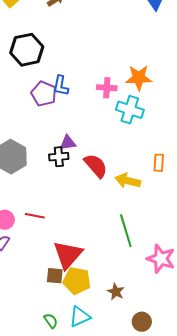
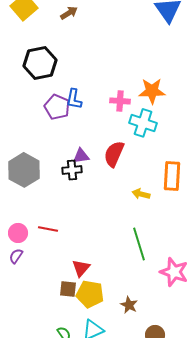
orange rectangle: (159, 163) -> (172, 176), size x1.6
red semicircle: (96, 166) -> (114, 154), moved, turned -116
yellow arrow: (128, 181) -> (141, 194), size x0.7
red triangle: (68, 255) -> (81, 268), size x0.6

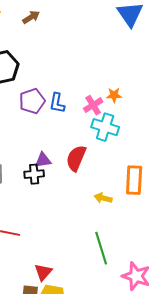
orange star: (152, 91) -> (114, 95), size x0.6
blue L-shape: (74, 99) -> (57, 103), moved
pink cross: (120, 101) -> (93, 105), moved, turned -36
purple pentagon: (57, 107) -> (32, 101), moved, turned 30

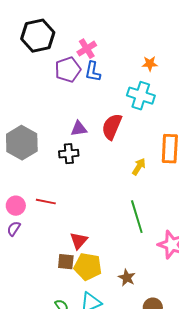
pink cross: (93, 105) -> (87, 49), moved
black cross: (34, 174) -> (69, 154), moved
yellow arrow: (103, 198) -> (139, 167), turned 108

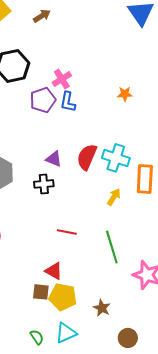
cyan cross: (141, 96) -> (116, 158), moved
purple triangle: (79, 129) -> (54, 159), turned 30
red line: (46, 202) -> (67, 232), moved
red triangle: (79, 241) -> (54, 271), turned -42

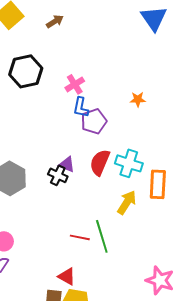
purple pentagon: (43, 100) -> (94, 121), moved
black cross: (44, 184) -> (58, 175), moved, turned 30
yellow arrow: (114, 197) -> (127, 202), size x1.4
green line: (112, 247) -> (102, 236), moved

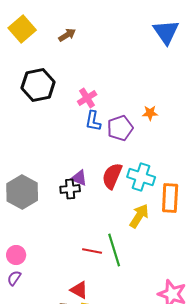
purple pentagon: (94, 121) -> (120, 128), moved
black cross: (58, 175) -> (70, 189), turned -30

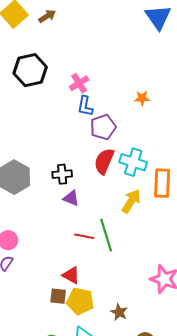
brown arrow: (67, 35) -> (47, 16), moved
purple pentagon: (120, 128) -> (103, 127), moved
purple triangle: (79, 178) -> (71, 198), moved

